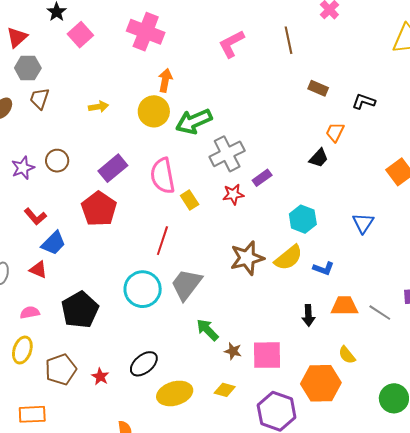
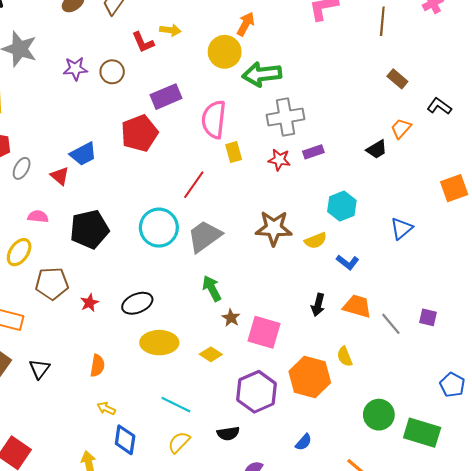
red L-shape: (35, 217) -> (143, 42), moved
yellow semicircle: (288, 258) -> (316, 241), size x0.7

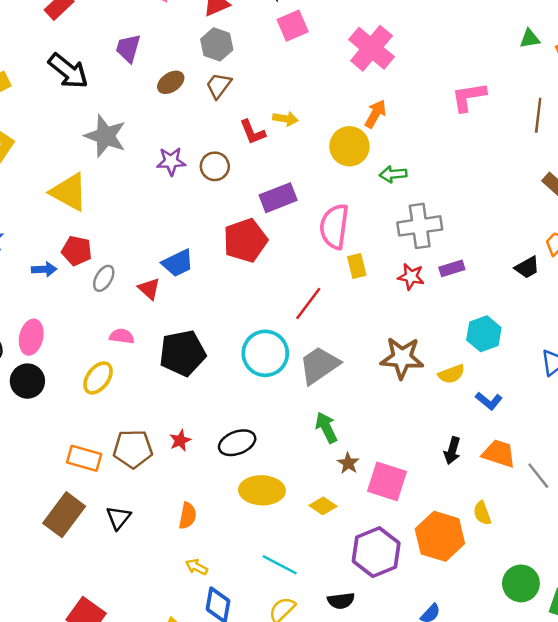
green arrow: (262, 74) -> (393, 174), size x0.6
brown pentagon: (52, 283) -> (133, 449), moved

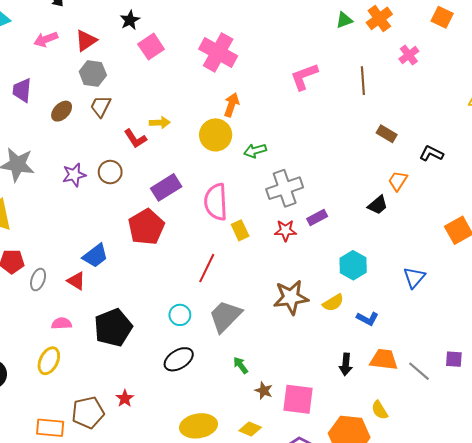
cyan circle: (265, 353) -> (180, 315), size x0.6
green arrow: (326, 428) -> (241, 365), size x0.7
black ellipse: (237, 443) -> (179, 359), moved

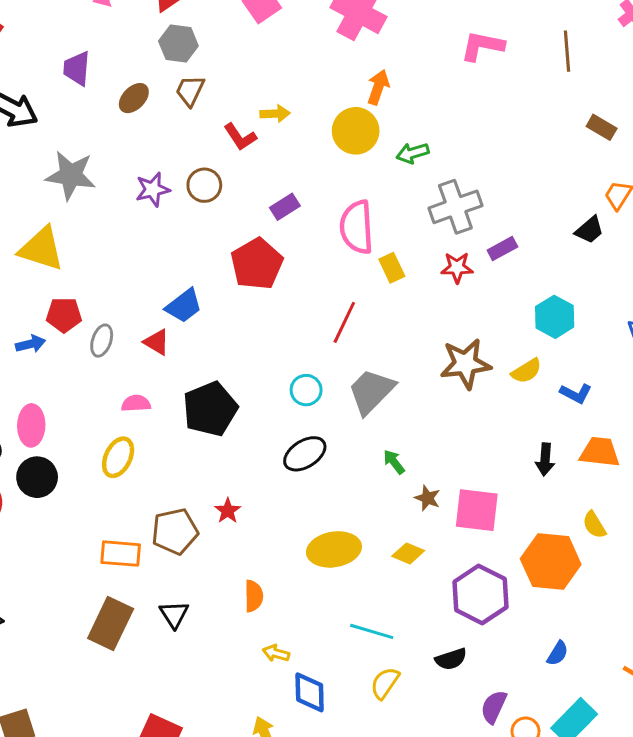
pink L-shape: (304, 77) -> (482, 46), turned 32
purple rectangle: (166, 187) -> (285, 207), size x0.7

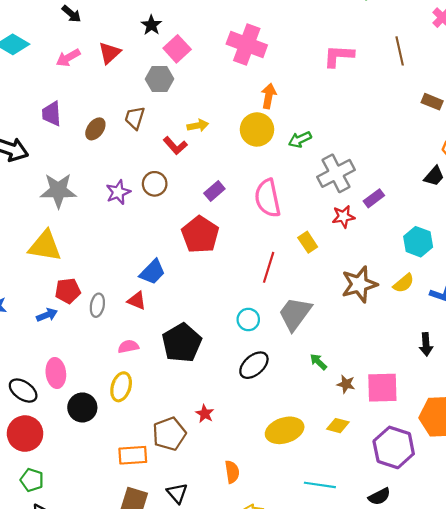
gray hexagon: (178, 44) -> (159, 79), moved
yellow rectangle: (392, 268) -> (308, 242), moved
black circle: (37, 477) -> (82, 407), moved

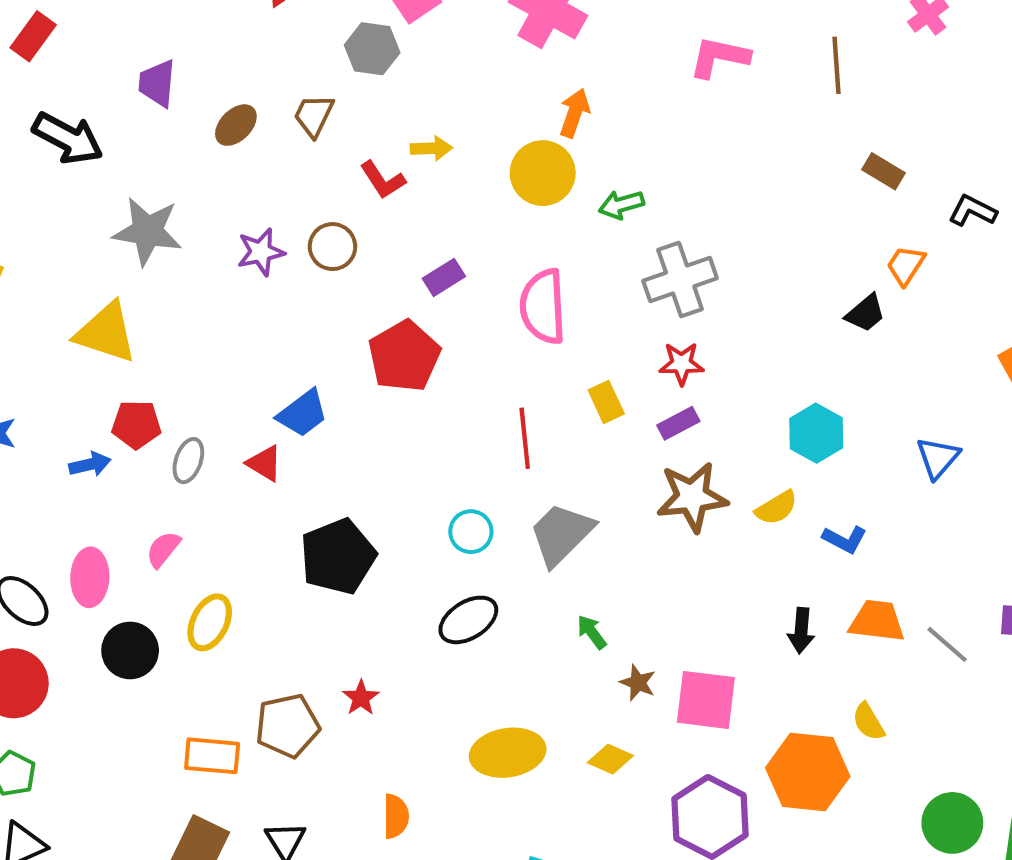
purple rectangle: (374, 198) -> (678, 423), moved
red line: (269, 267) -> (525, 438), turned -32
pink semicircle: (128, 347) -> (163, 549), moved, turned -48

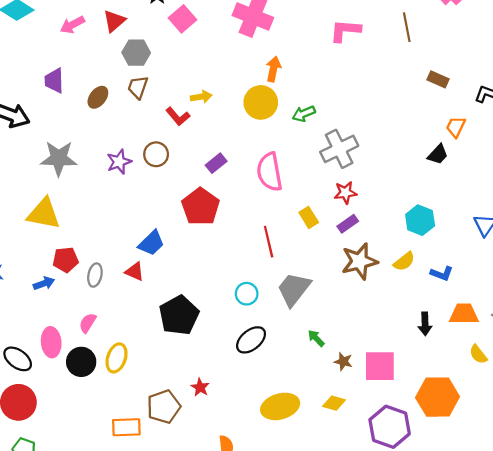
gray hexagon: (372, 49) -> (136, 53), moved
black circle: (130, 650) -> (81, 362), moved
yellow semicircle: (868, 722) -> (478, 354), moved

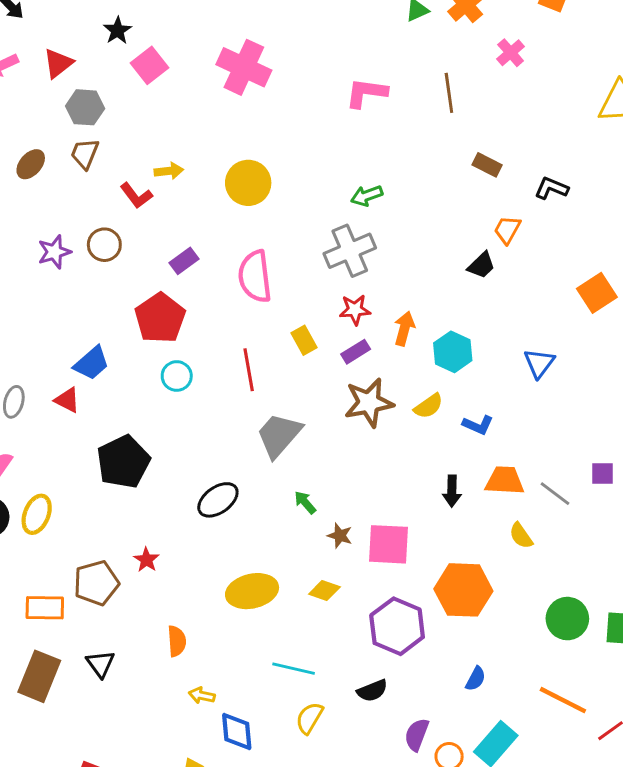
orange arrow: (273, 69) -> (404, 329), moved
green arrow: (304, 114) -> (367, 196), moved
cyan circle: (247, 294) -> (177, 376), moved

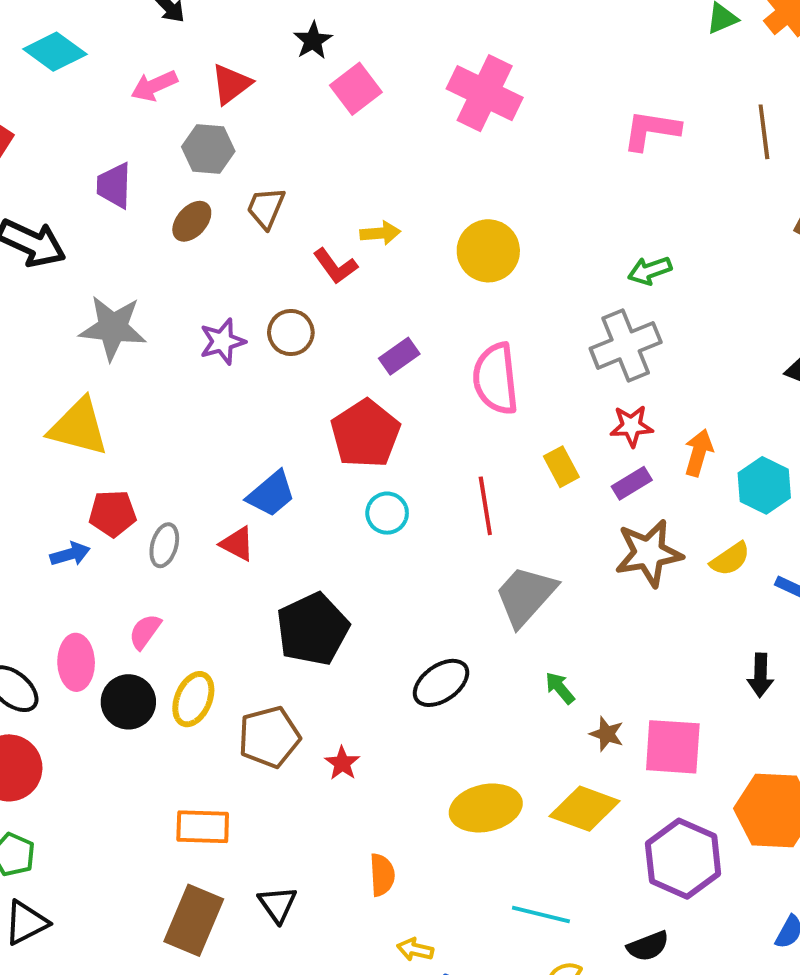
gray hexagon: (85, 107) -> (208, 149), moved
brown pentagon: (96, 583) -> (269, 737), moved
yellow diamond: (324, 591) -> (585, 809), size x1.6

